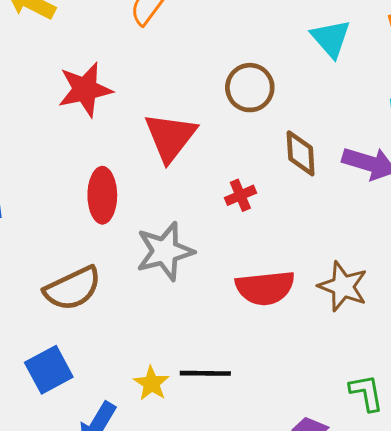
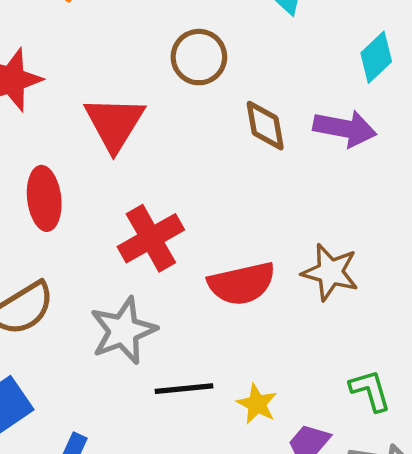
red cross: (240, 195) -> (151, 238), moved, size x1.8
gray star: (165, 251) -> (123, 331), moved
yellow star: (151, 383) -> (257, 404), moved

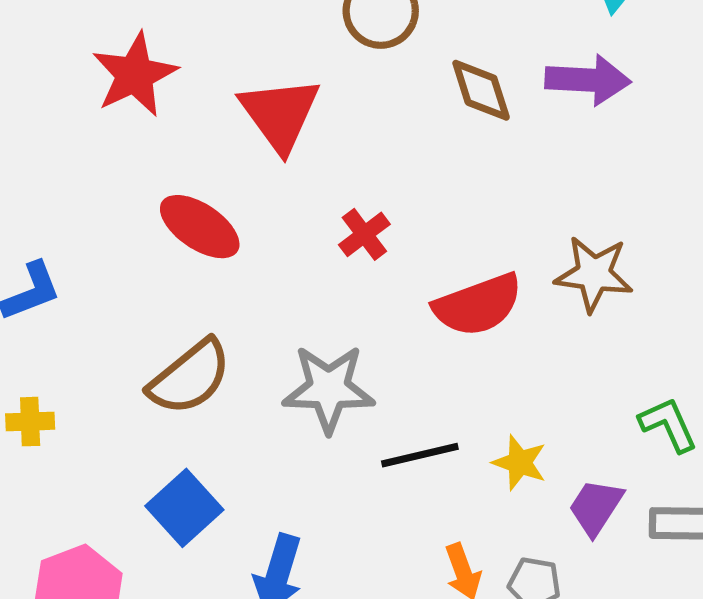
red ellipse: (44, 198) -> (200, 227), turned -42
red cross: (151, 238) -> (364, 234), moved, size x0.6
gray star: (123, 331) -> (329, 389), turned 30

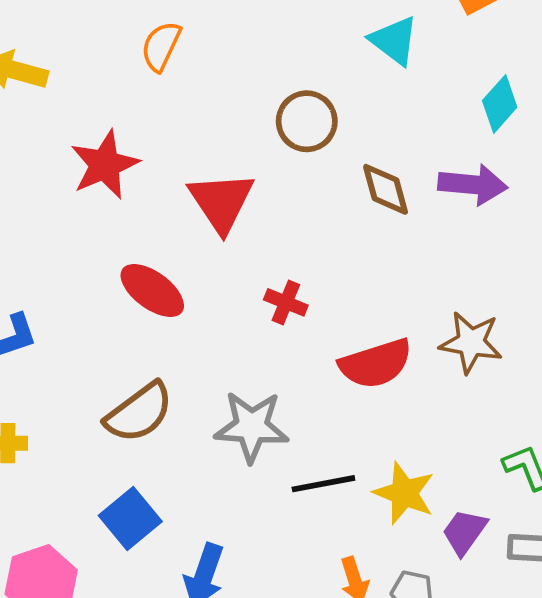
red cross: (364, 234) -> (286, 302), turned -33
yellow star: (520, 463) -> (404, 493), size x1.4

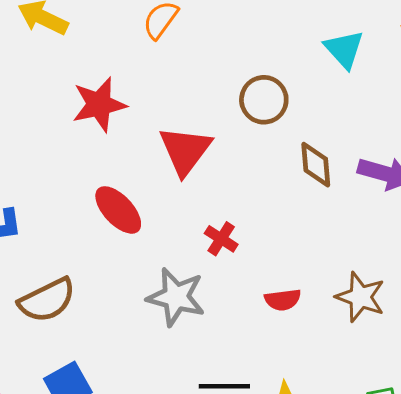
red semicircle: (376, 364) -> (283, 300), size x0.6
brown semicircle: (139, 413) -> (47, 300), moved
gray star: (252, 427) -> (176, 297), moved

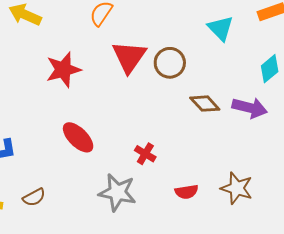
red triangle: (185, 151) -> (129, 57), moved
brown diamond: (316, 165) -> (205, 104), turned -36
brown semicircle: (47, 300) -> (34, 197), size x0.6

